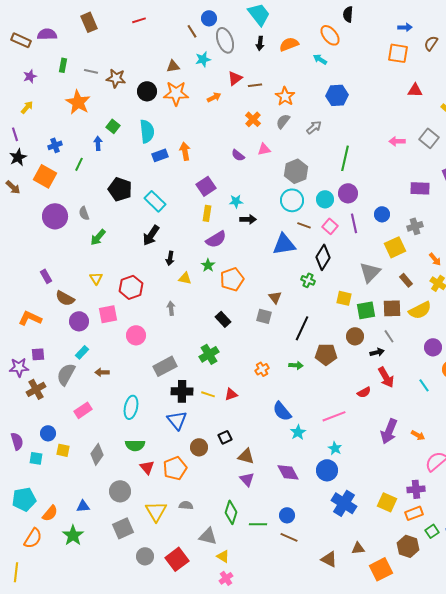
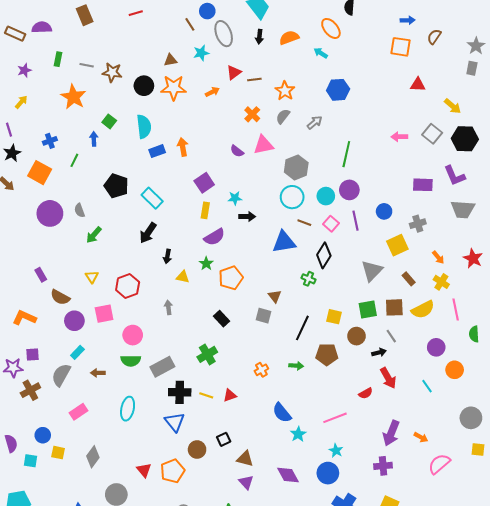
pink triangle: (264, 149) -> (263, 145), size x1.5
yellow square: (344, 298) -> (334, 317), moved
green semicircle: (135, 445) -> (131, 361), moved
purple cross: (416, 489) -> (383, 466), moved

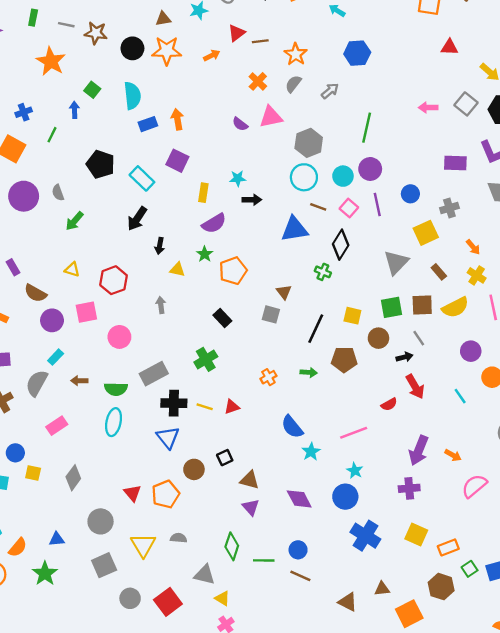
purple square: (204, 183) -> (177, 161), moved, turned -30
yellow triangle: (92, 277) -> (72, 270), turned -40
green semicircle: (131, 361) -> (116, 389), moved

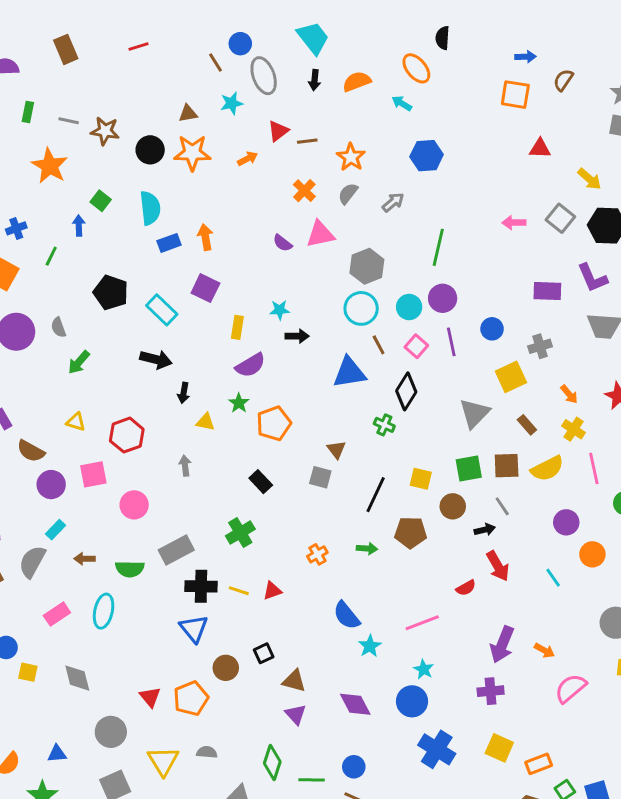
brown line: (318, 207) -> (379, 345), turned 42
black arrow: (137, 219) -> (156, 359), turned -110
cyan ellipse: (114, 422) -> (104, 611), moved
gray diamond: (73, 478) -> (77, 678), turned -50

